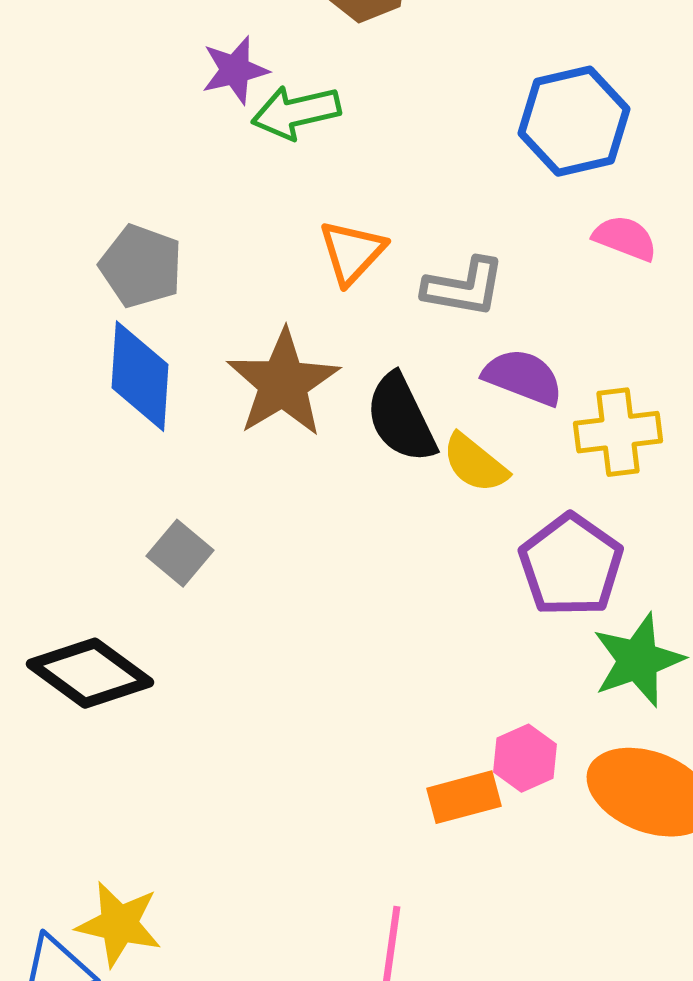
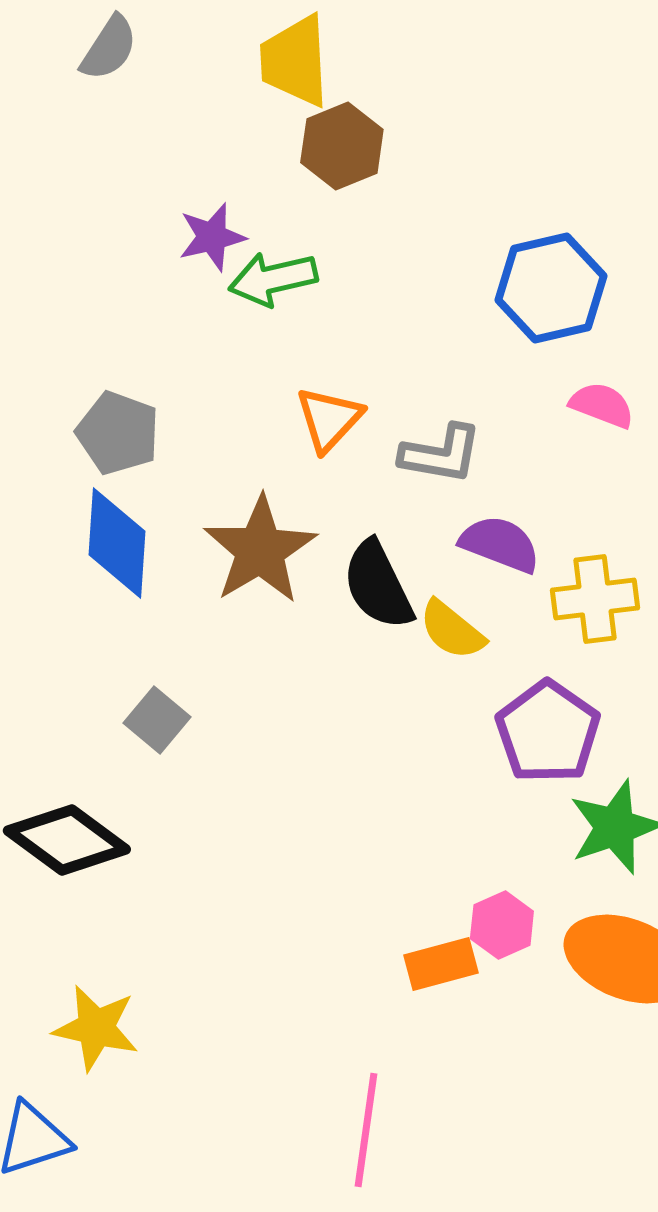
yellow star: (119, 924) -> (96, 1028), moved

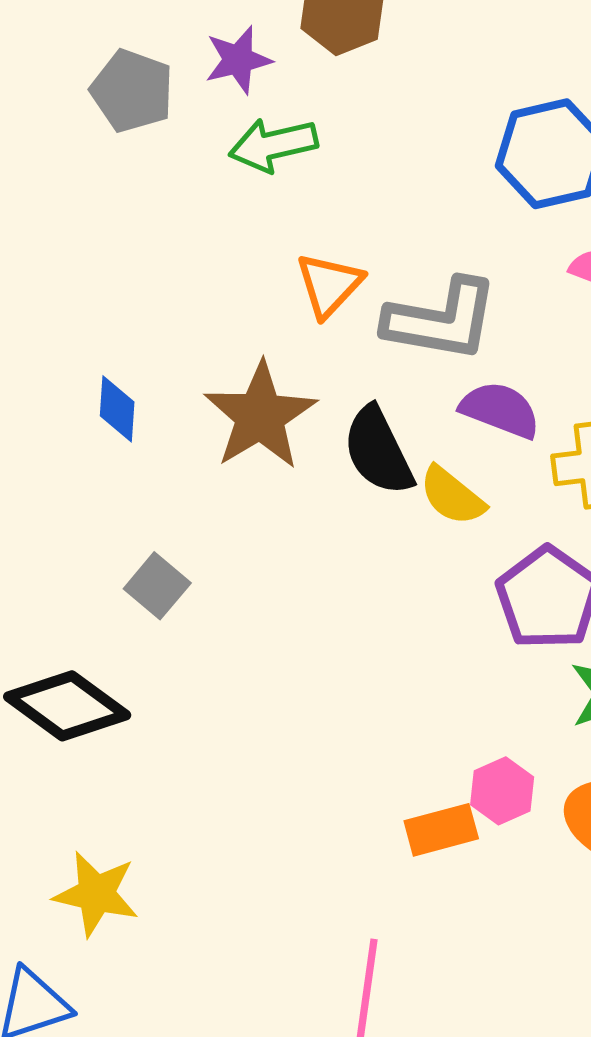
purple star: (212, 237) -> (238, 60), moved
gray pentagon: (118, 433) -> (132, 91), moved
gray L-shape: (441, 454) -> (441, 320), size x1.4
blue diamond: (117, 543) -> (117, 409), size x0.6

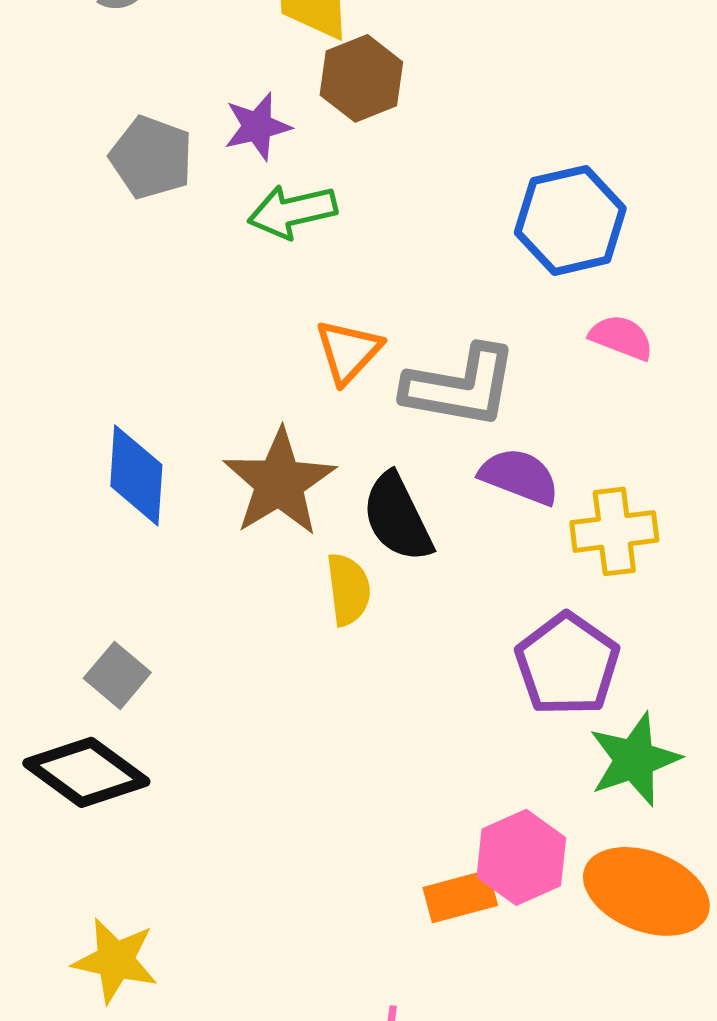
blue diamond: (117, 409) -> (136, 475), size x1.5
yellow semicircle: (452, 496) -> (348, 589), moved, turned -136
gray square: (157, 586) -> (117, 675), moved
pink hexagon: (502, 791) -> (521, 857), size x1.4

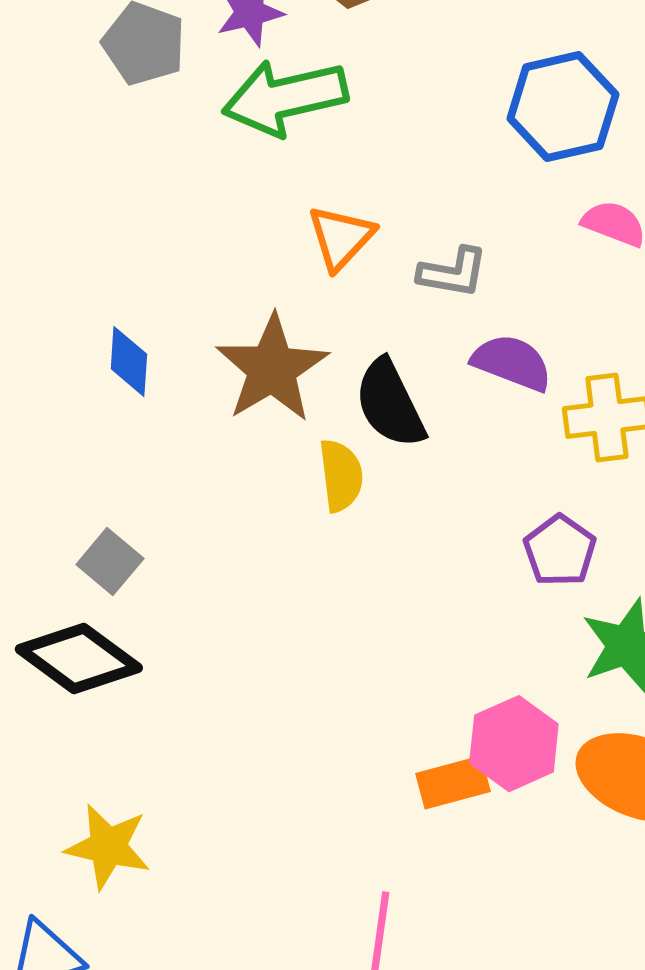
green arrow: (292, 211) -> (285, 98), size x1.4
gray L-shape: (460, 386) -> (453, 273), size x0.6
blue diamond: (136, 475) -> (129, 362), size x0.7
purple pentagon: (567, 664) -> (560, 551), size x0.7

